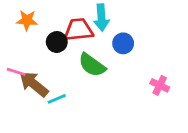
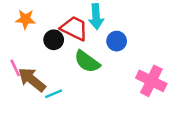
red trapezoid: (78, 30) -> (74, 28), turned 32
pink line: (16, 72) -> (15, 68), turned 48
pink cross: (160, 85) -> (151, 81), size x1.6

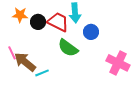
black circle: (54, 40) -> (38, 22), moved

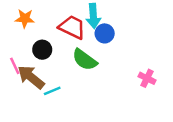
black circle: (38, 22) -> (42, 50), moved
blue circle: (91, 32) -> (105, 33), moved
pink cross: (118, 63) -> (147, 78), size x0.6

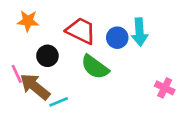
cyan arrow: (93, 16) -> (140, 32), moved

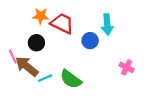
orange star: (28, 21) -> (41, 16), moved
blue circle: (117, 38) -> (90, 41), moved
green semicircle: (95, 67) -> (71, 79), moved

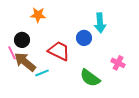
red trapezoid: (62, 23) -> (59, 51), moved
black circle: (36, 43) -> (22, 40), moved
green semicircle: (71, 79) -> (90, 78), moved

